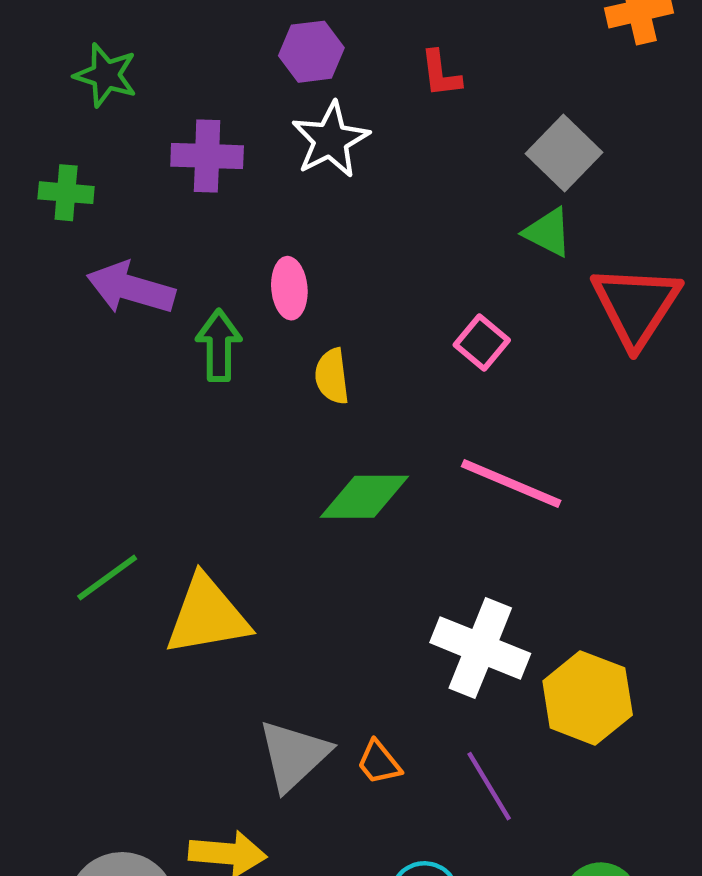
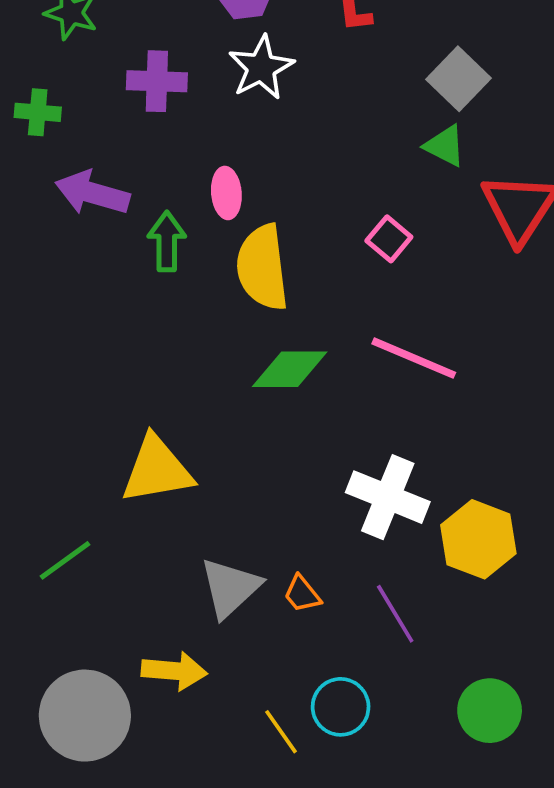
yellow semicircle: (332, 376) -> (262, 267), size x1.8
green line: (107, 578) -> (65, 560), moved

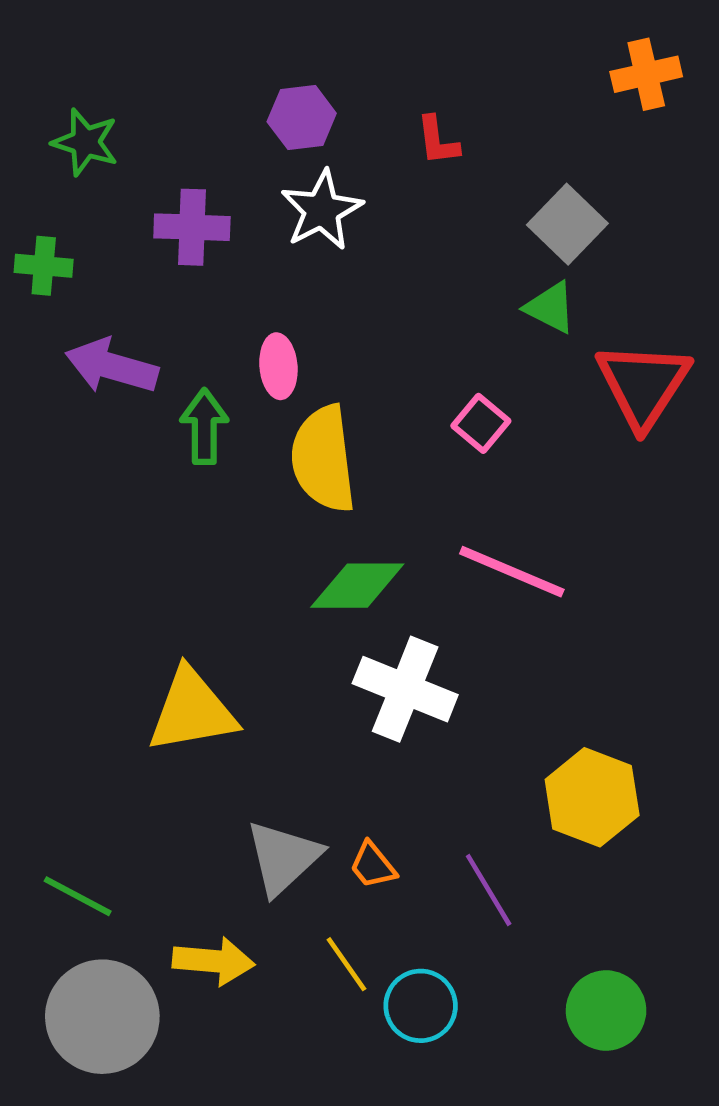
white cross: (388, 497) -> (405, 689), moved
green line: (65, 560) -> (78, 896), moved, turned 64
yellow line: (281, 732) -> (346, 964), moved

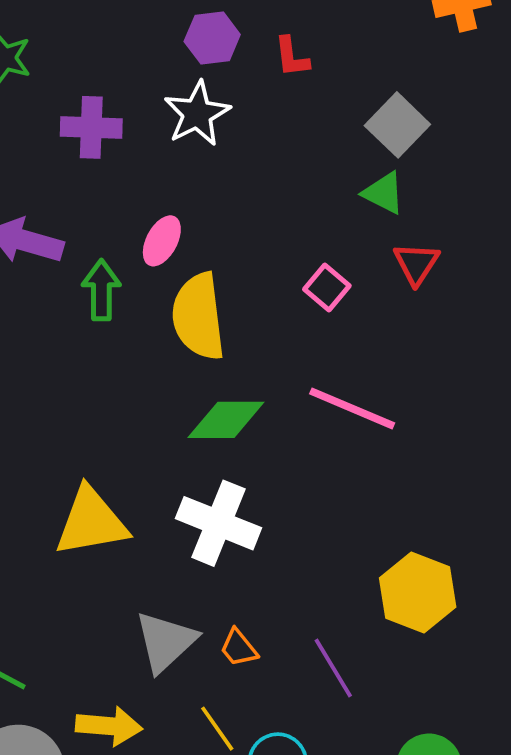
purple hexagon: (302, 117) -> (212, 38), moved
pink ellipse: (278, 366) -> (162, 241), turned 33
red triangle: (643, 385) -> (416, 264), moved, size x0.6
white cross: (405, 689) -> (219, 523), moved

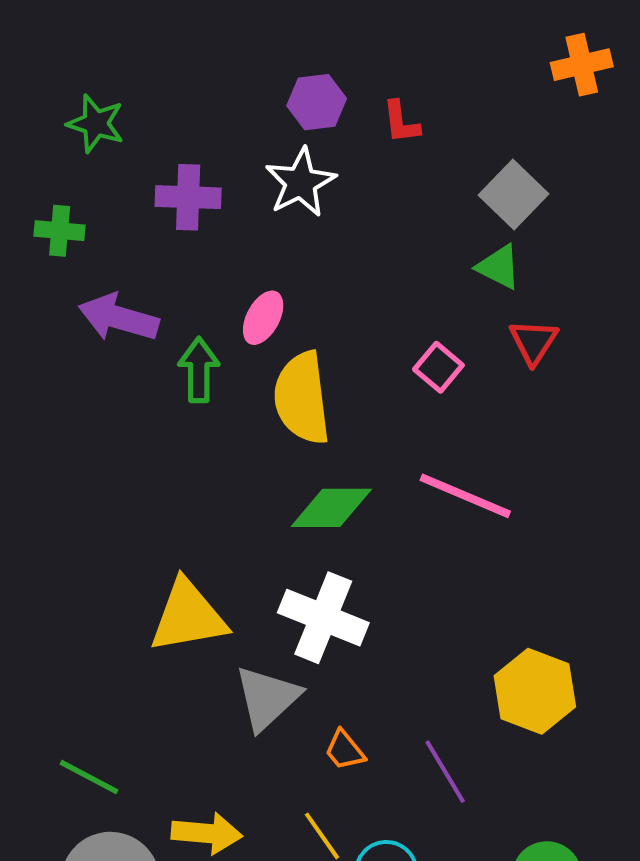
gray triangle: (166, 642) -> (267, 698), moved

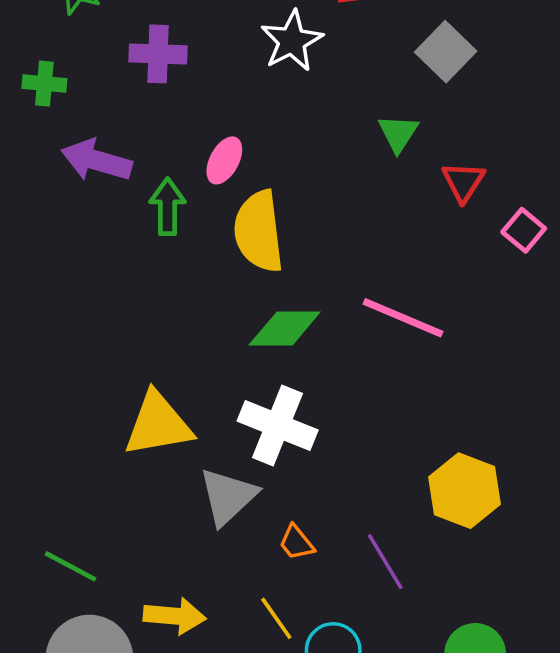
white star: (301, 182) -> (292, 41), moved
green triangle: (499, 267) -> (398, 133), moved, turned 36
pink square: (438, 367) -> (524, 230), moved

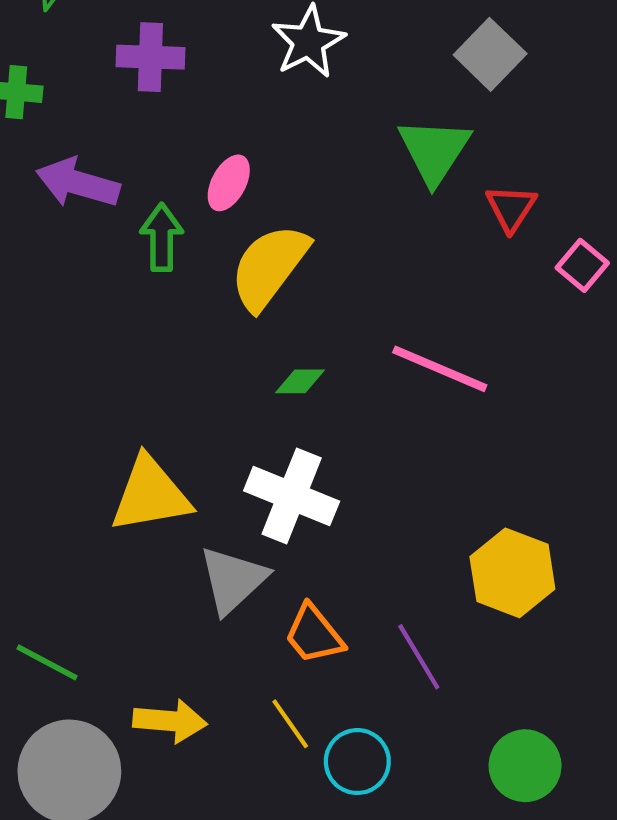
green triangle: (398, 133) -> (434, 151), size x1.5
yellow semicircle: (259, 231) -> (269, 267), turned 44
green diamond: (285, 328) -> (300, 381), size x0.6
orange trapezoid: (296, 543) -> (314, 634), size x1.4

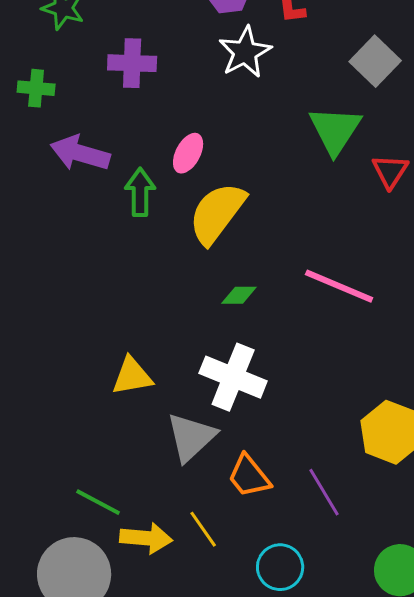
yellow triangle: (150, 495) -> (132, 376), size x0.7
green line: (47, 662) -> (98, 502), moved
yellow line: (290, 724) -> (203, 529), moved

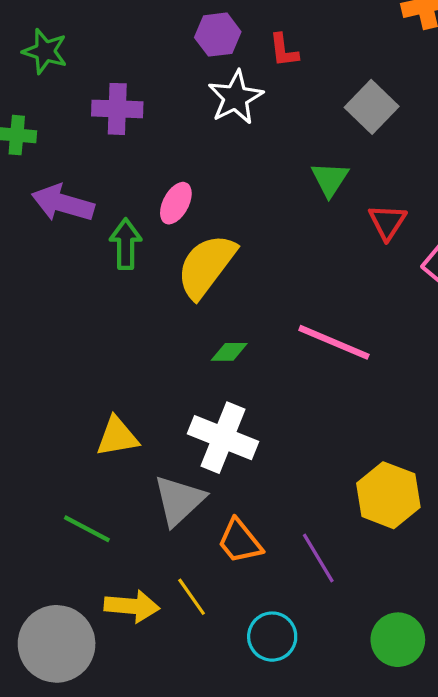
green triangle: (335, 130) -> (330, 179), size x0.7
green line: (98, 502) -> (87, 529), moved

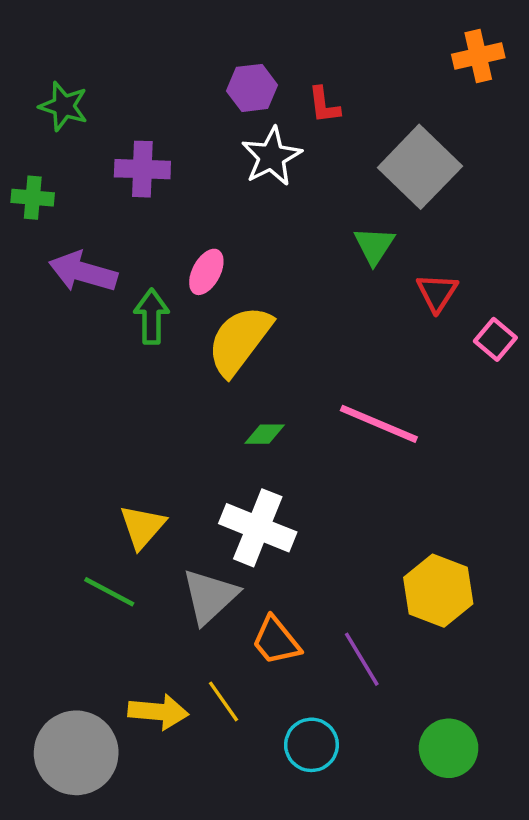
gray square: (372, 107) -> (420, 167), size x1.4
yellow triangle: (117, 437) -> (142, 527), turned -39
green line: (87, 529) -> (109, 592), moved

